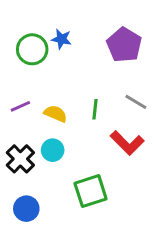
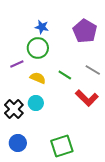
green circle: (32, 49) -> (38, 48), moved
purple line: (20, 106) -> (17, 64), moved
green line: (95, 109) -> (65, 75), turned -64
green square: (91, 191) -> (62, 146), moved

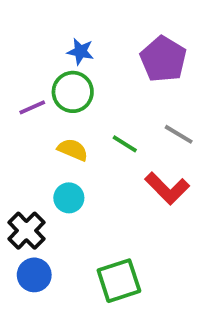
purple line: (17, 64) -> (32, 107), moved
black cross: (14, 109) -> (26, 231), moved

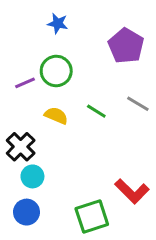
blue star: (80, 51) -> (58, 23), moved
red L-shape: (167, 188) -> (132, 191), moved
cyan circle: (69, 198) -> (32, 176), moved
black cross: (26, 231) -> (21, 147), moved

